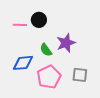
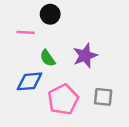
black circle: (39, 20) -> (50, 14), moved
green semicircle: (46, 50) -> (48, 58), moved

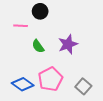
blue diamond: (29, 81) -> (23, 84), moved, turned 40
gray square: (103, 97) -> (83, 86), moved, turned 35

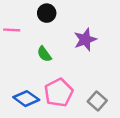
pink line: (21, 26) -> (12, 30), moved
purple star: (68, 44) -> (85, 40), moved

